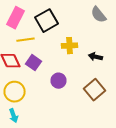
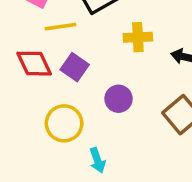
yellow circle: (14, 92) -> (64, 123), moved
cyan arrow: (14, 116) -> (97, 160), moved

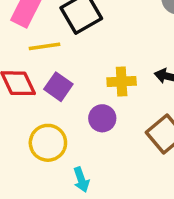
yellow cross: (138, 37) -> (122, 81), moved

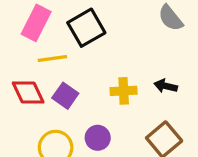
purple circle: (102, 118) -> (98, 138), moved

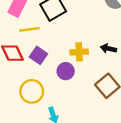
purple circle: (98, 138) -> (66, 71), moved

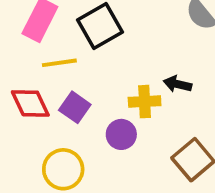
black arrow: (108, 49) -> (177, 84), moved

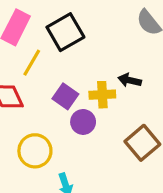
yellow line: (59, 63) -> (32, 63), turned -52
purple square: (75, 107) -> (65, 96), moved

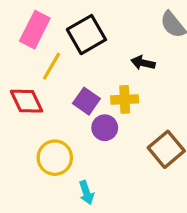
black arrow: (130, 80) -> (143, 63), moved

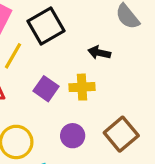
purple circle: (105, 128) -> (73, 136), moved

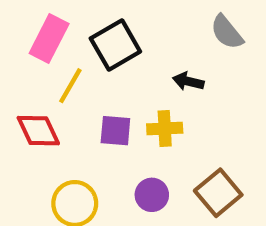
purple square: (46, 89) -> (115, 131), turned -30

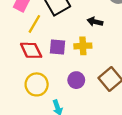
red diamond: (38, 131) -> (31, 50), moved

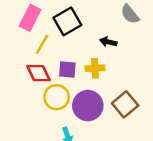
purple circle: (76, 80) -> (88, 106), size x1.6
yellow circle: (37, 84) -> (57, 97), moved

